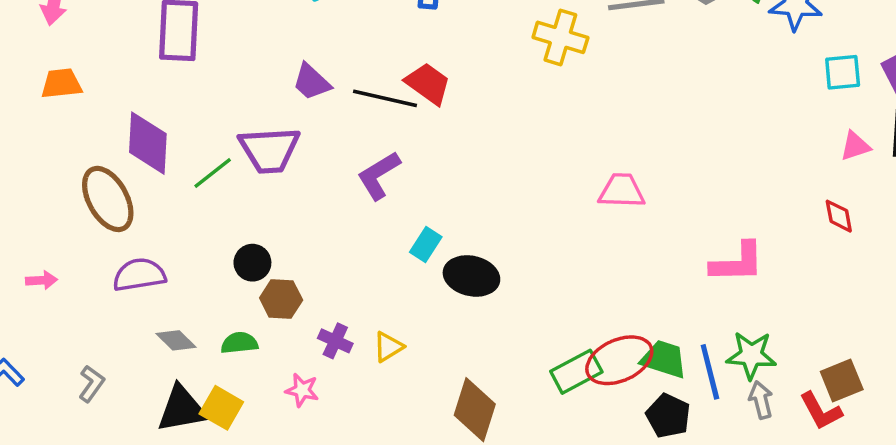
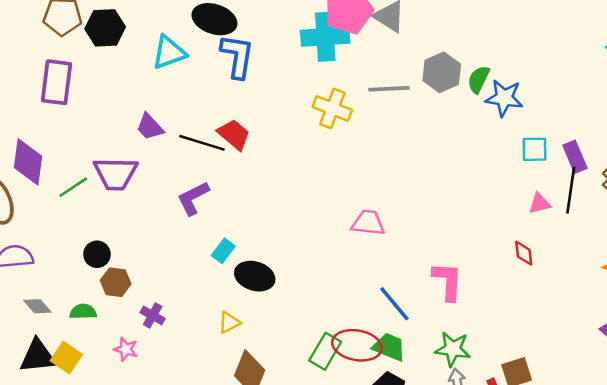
pink L-shape: (737, 263) -> (448, 281), turned -90
yellow triangle: (388, 347) -> (229, 322), moved
red ellipse: (619, 360) -> (357, 345), turned 30
green rectangle: (576, 372) -> (325, 351), turned -36
blue line: (710, 372) -> (394, 304), moved, turned -30

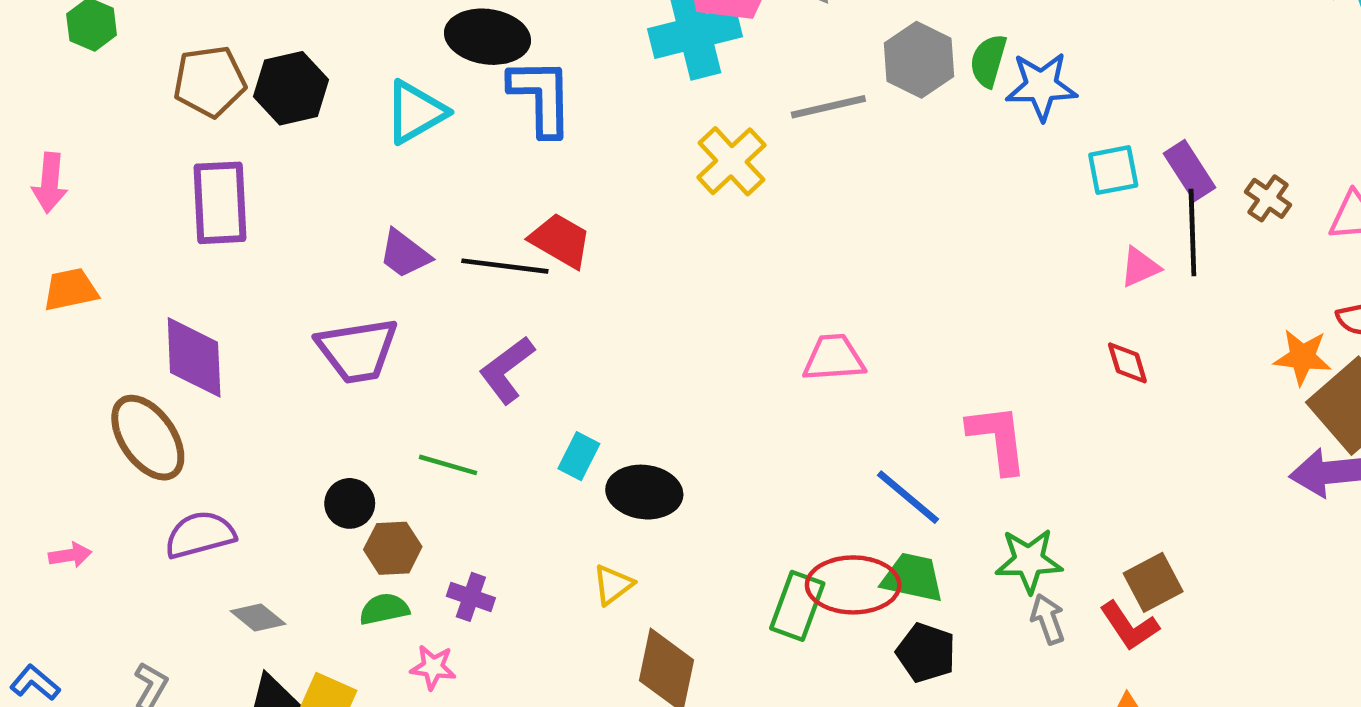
yellow cross: (332, 109) -> (731, 161), turned 36
green line: (73, 187) -> (448, 465), moved, turned 60
green semicircle: (83, 312) -> (384, 609), moved

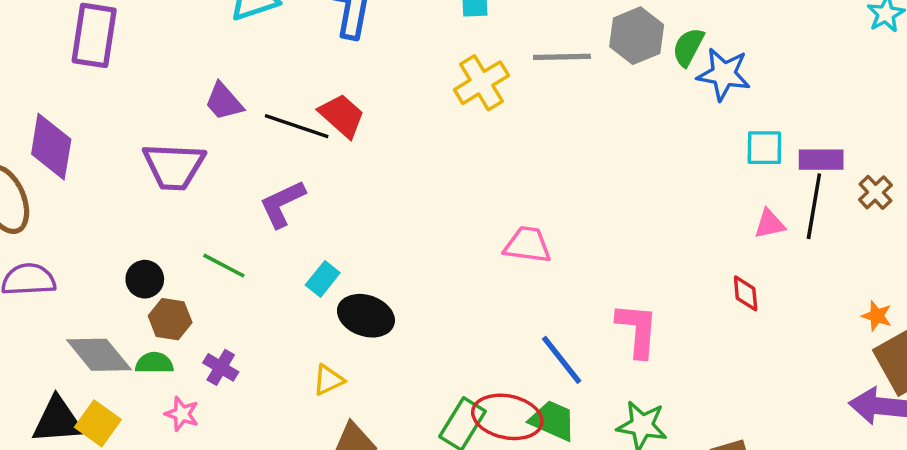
purple rectangle: (1189, 170) -> (821, 160), turned -69
orange star: (1302, 357) -> (877, 316), size x0.7
gray diamond: (258, 618) -> (99, 355), moved, size x1.6

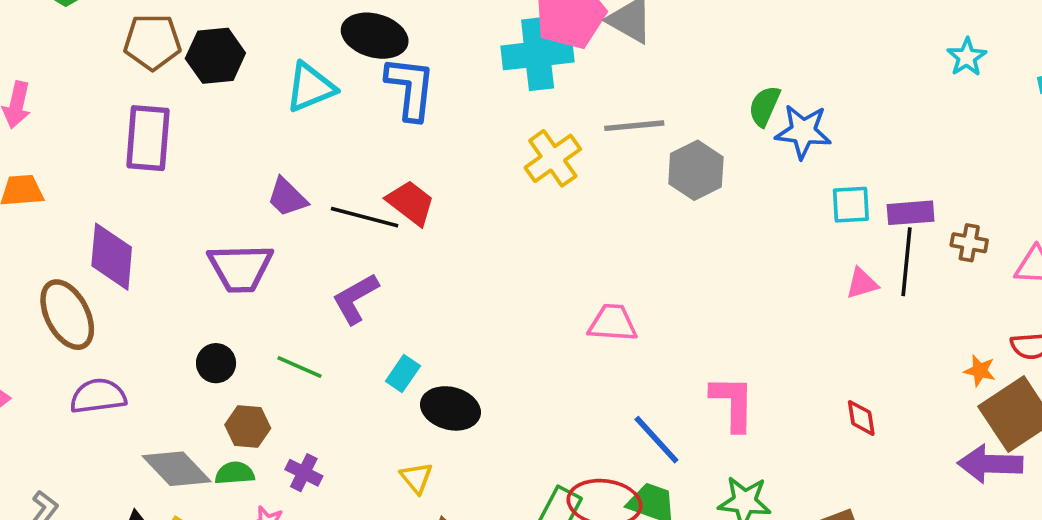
gray hexagon: (637, 36) -> (696, 170), moved
brown cross: (875, 192) -> (969, 243), turned -32
black circle: (145, 279) -> (216, 363), moved
red diamond: (746, 293) -> (861, 418), moved
yellow triangle: (328, 380) -> (416, 478), turned -40

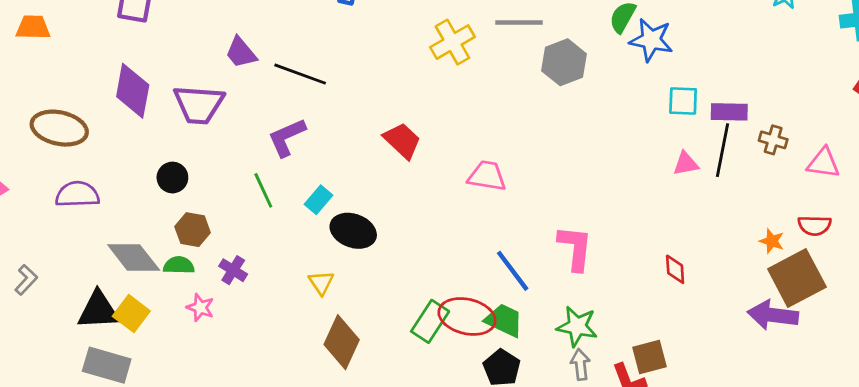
red trapezoid: (411, 203) -> (402, 141), moved
purple diamond: (112, 257) -> (133, 91), moved
brown ellipse: (67, 315) -> (59, 128), turned -56
green line: (300, 367) -> (263, 190), moved, turned 36

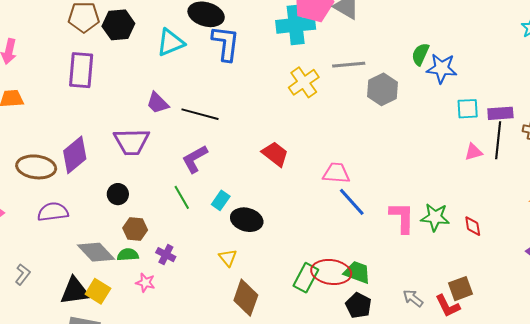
purple diamond: (133, 91) -> (75, 155), moved, turned 45
blue line: (513, 271) -> (352, 202), moved
green star: (577, 326) -> (435, 217), moved
gray arrow: (580, 364) -> (413, 298), turned -40

